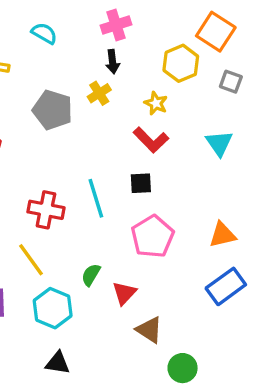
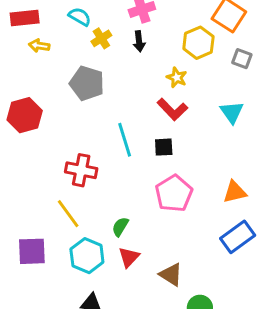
yellow cross: (99, 93) -> (101, 38), moved
cyan line: (96, 198) -> (125, 140), moved
red triangle: (124, 293) -> (129, 257), moved

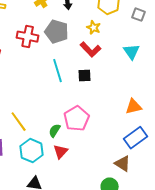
gray pentagon: (87, 83) -> (57, 32), moved
red cross: (81, 170) -> (28, 37), moved
pink pentagon: (174, 193) -> (77, 119), moved
brown triangle: (171, 275) -> (123, 164), moved

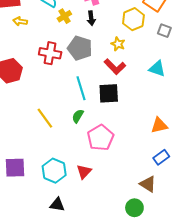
cyan triangle: (132, 52) -> (157, 69), turned -36
black square: (85, 76) -> (109, 93), size x1.5
yellow line: (19, 122) -> (45, 118), moved
green semicircle: (55, 131) -> (78, 116), moved
blue rectangle: (136, 138) -> (161, 157), size x0.7

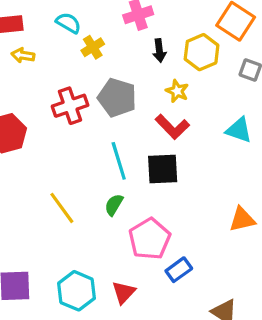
black arrow: (91, 18) -> (159, 50), moved
red cross: (50, 53) -> (70, 106), turned -30
blue rectangle: (161, 157) -> (179, 270), moved

